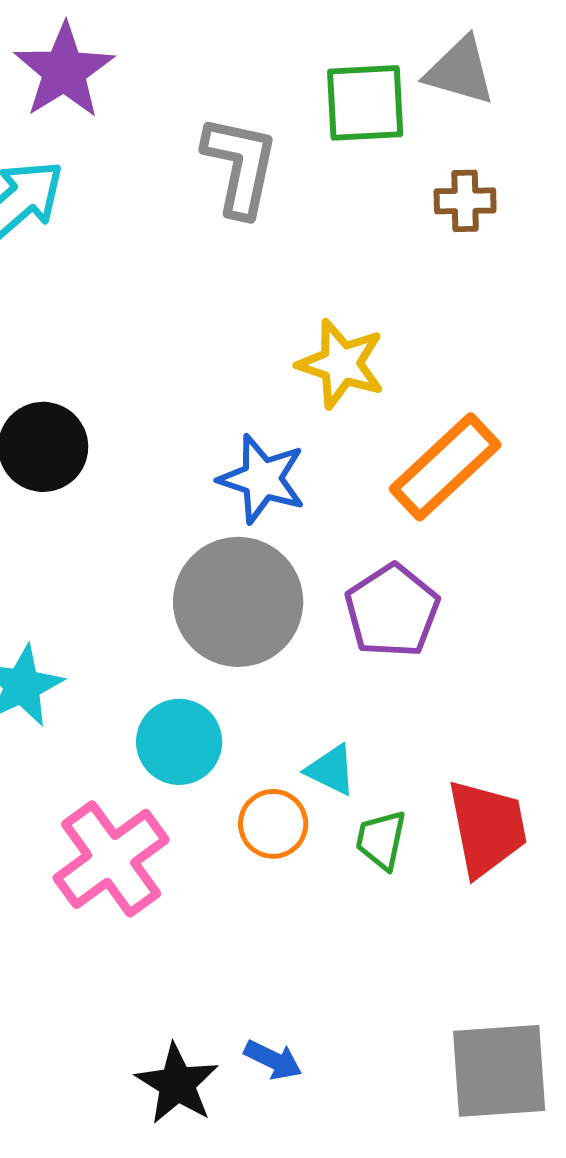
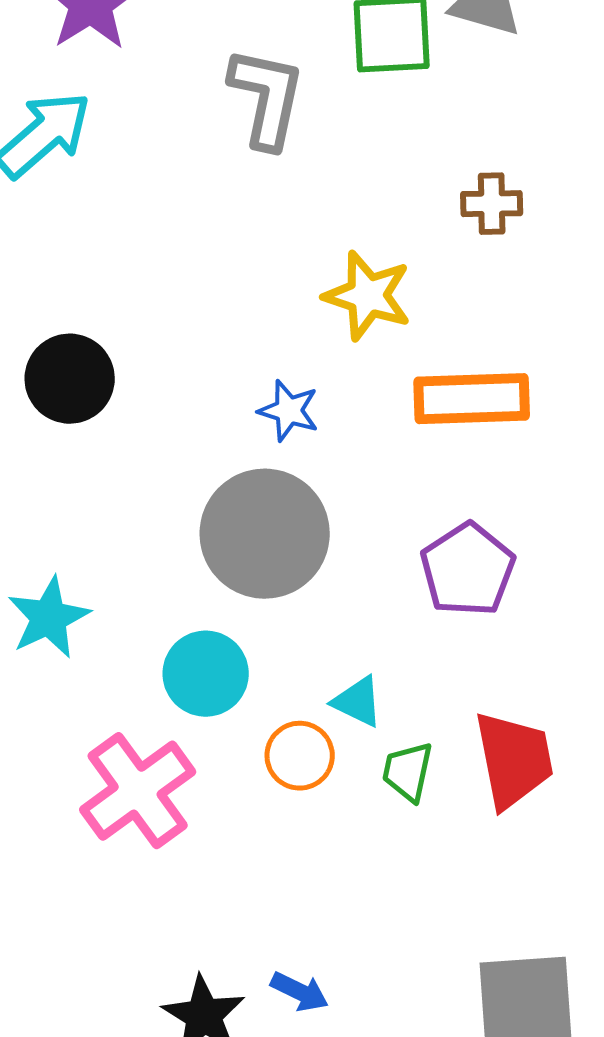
brown cross: (465, 201) -> (492, 204), moved
orange rectangle: (445, 467) -> (472, 399), turned 41
blue star: (262, 479) -> (289, 411), size x0.7
purple pentagon: (392, 611) -> (468, 570), moved

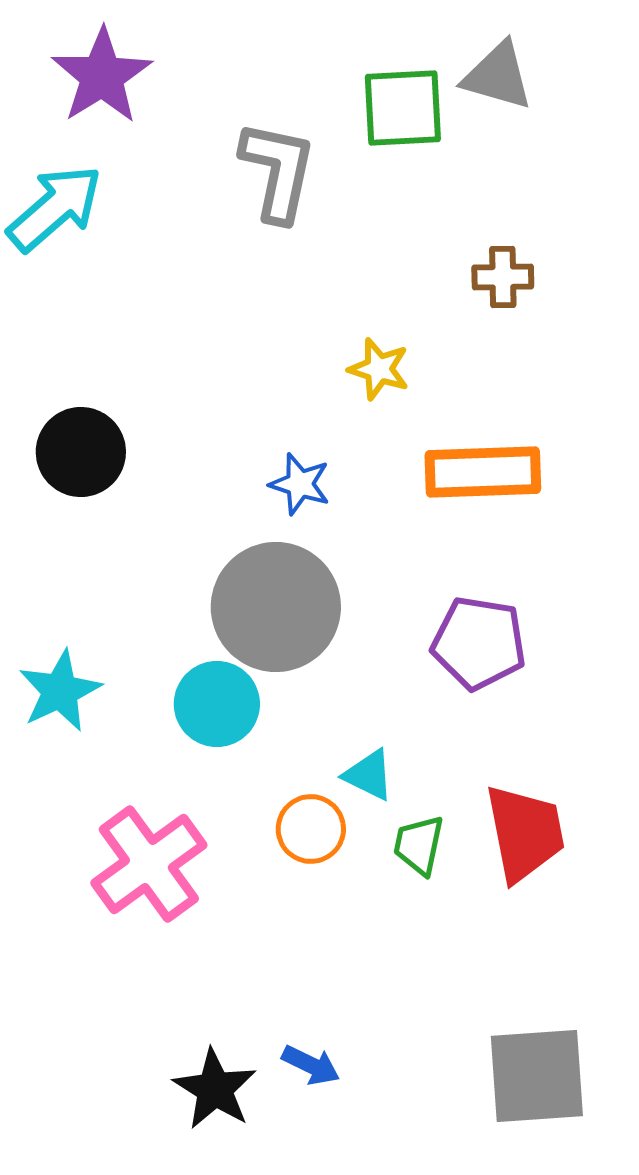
yellow star: (368, 296) -> (379, 369), size x0.7
purple pentagon: (468, 570) -> (479, 643), turned -30
cyan circle: (206, 674) -> (217, 704), moved

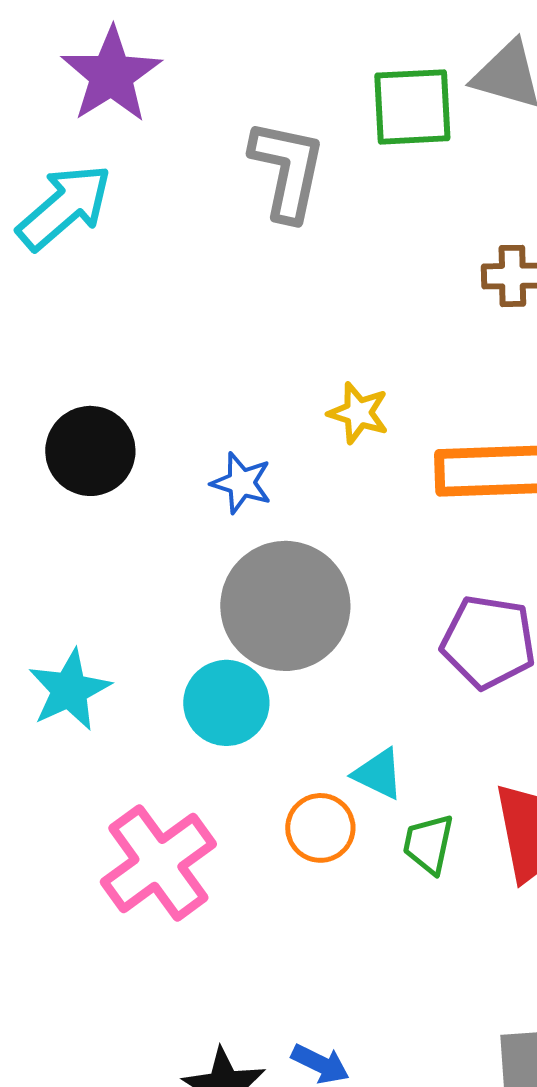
yellow star: (379, 369) -> (358, 413), moved
blue star: (300, 484) -> (241, 483), moved

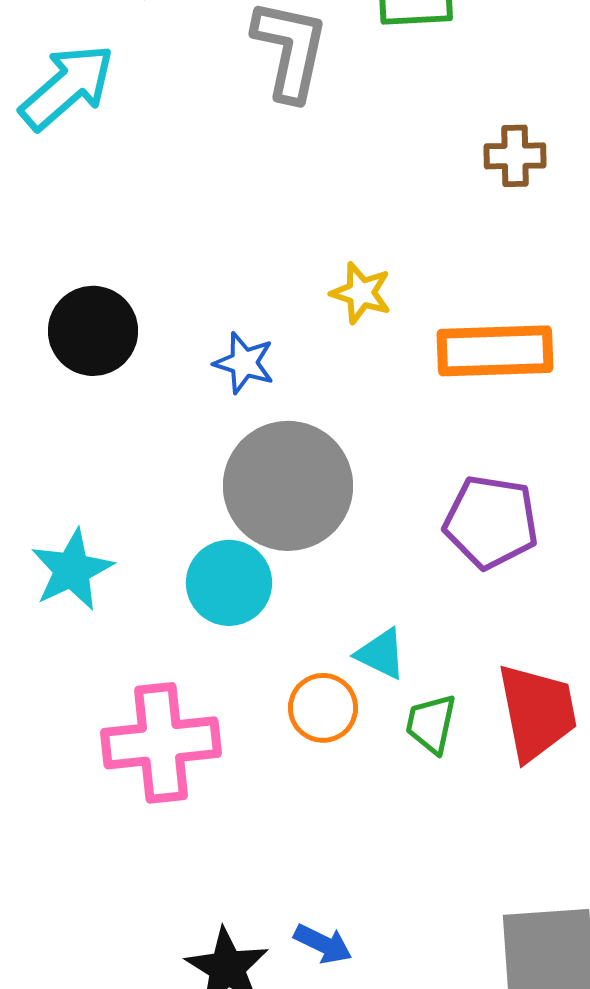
pink cross: (158, 863) -> (161, 743), turned 30

